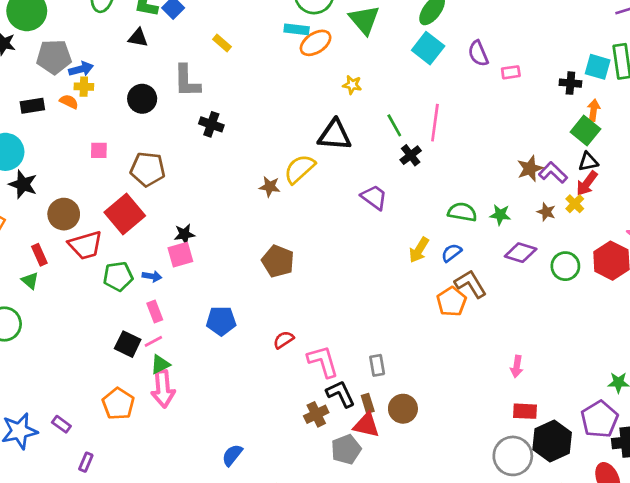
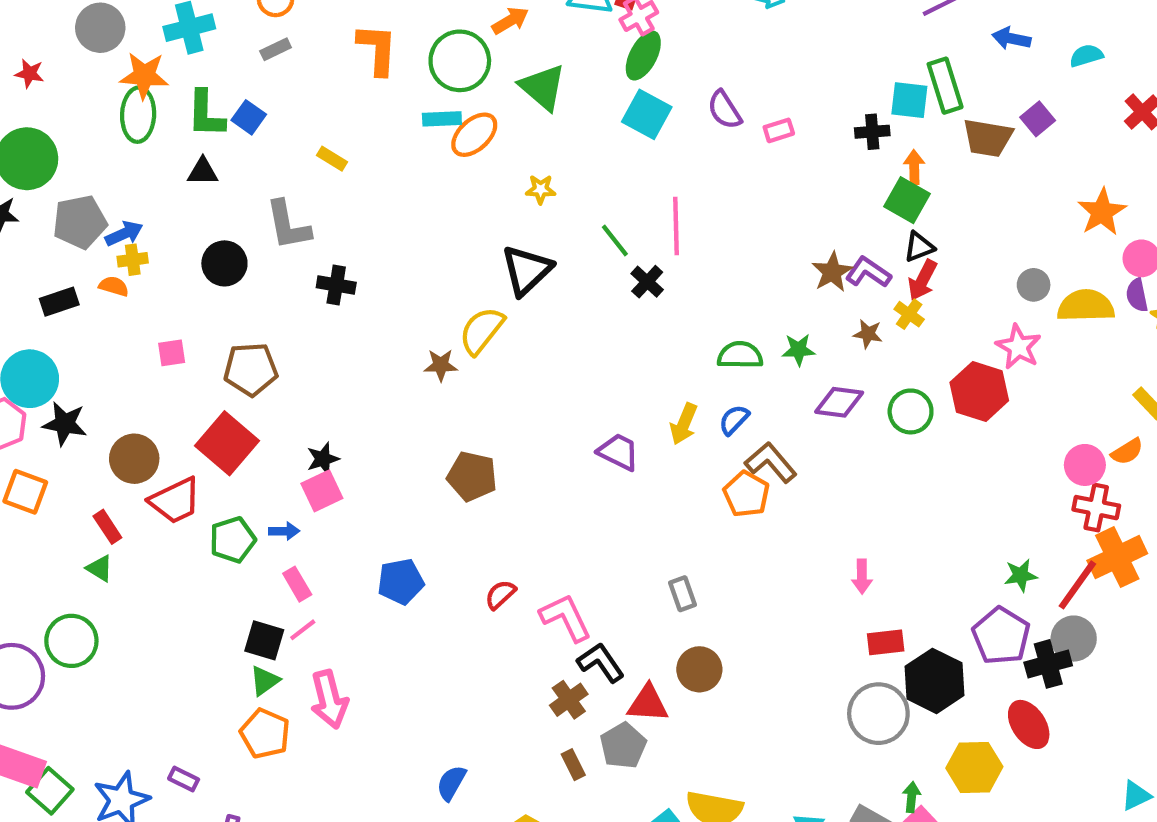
black triangle: (335, 135) -> (527, 270), turned -39
purple trapezoid: (374, 197) -> (618, 452), moved
green triangle: (160, 364) -> (265, 681), moved
gray rectangle: (377, 365) -> (682, 594), moved
brown rectangle: (368, 403) -> (573, 765), moved

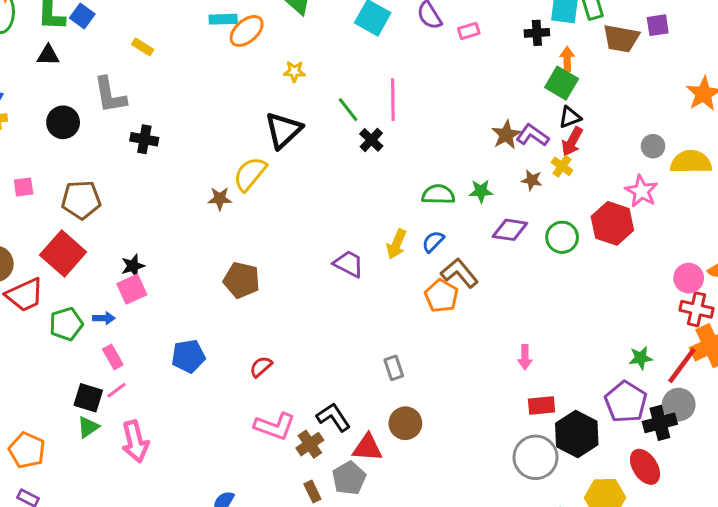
purple square: (1038, 119) -> (658, 25), turned 30
pink L-shape: (566, 618) -> (275, 426), moved, turned 135
orange pentagon: (265, 734) -> (27, 450), moved

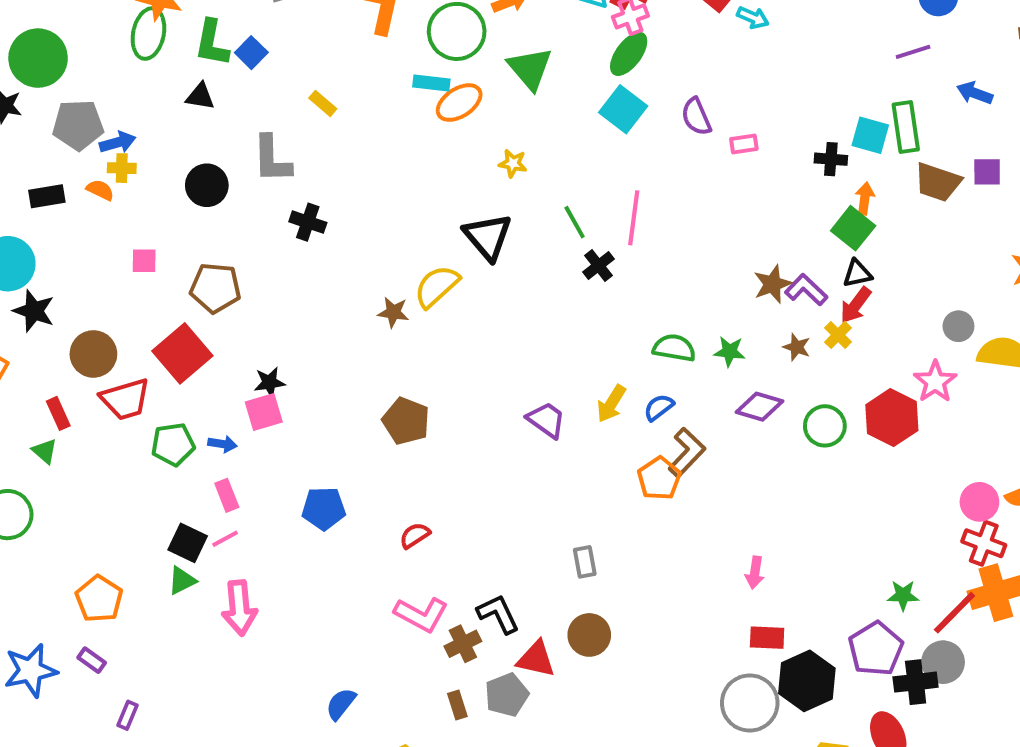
black triangle: (283, 130) -> (488, 237), turned -36
brown L-shape: (460, 273) -> (687, 453), turned 75

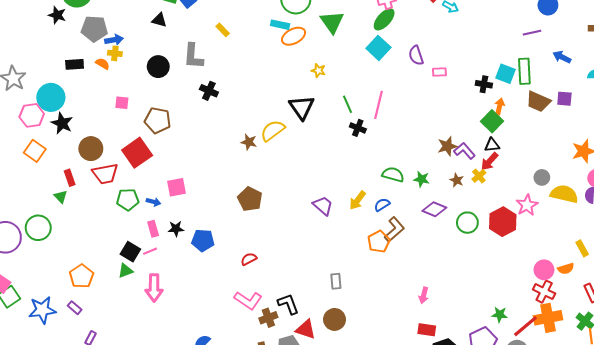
black cross: (599, 265) -> (358, 128), turned -35
black star: (269, 382) -> (176, 229), moved

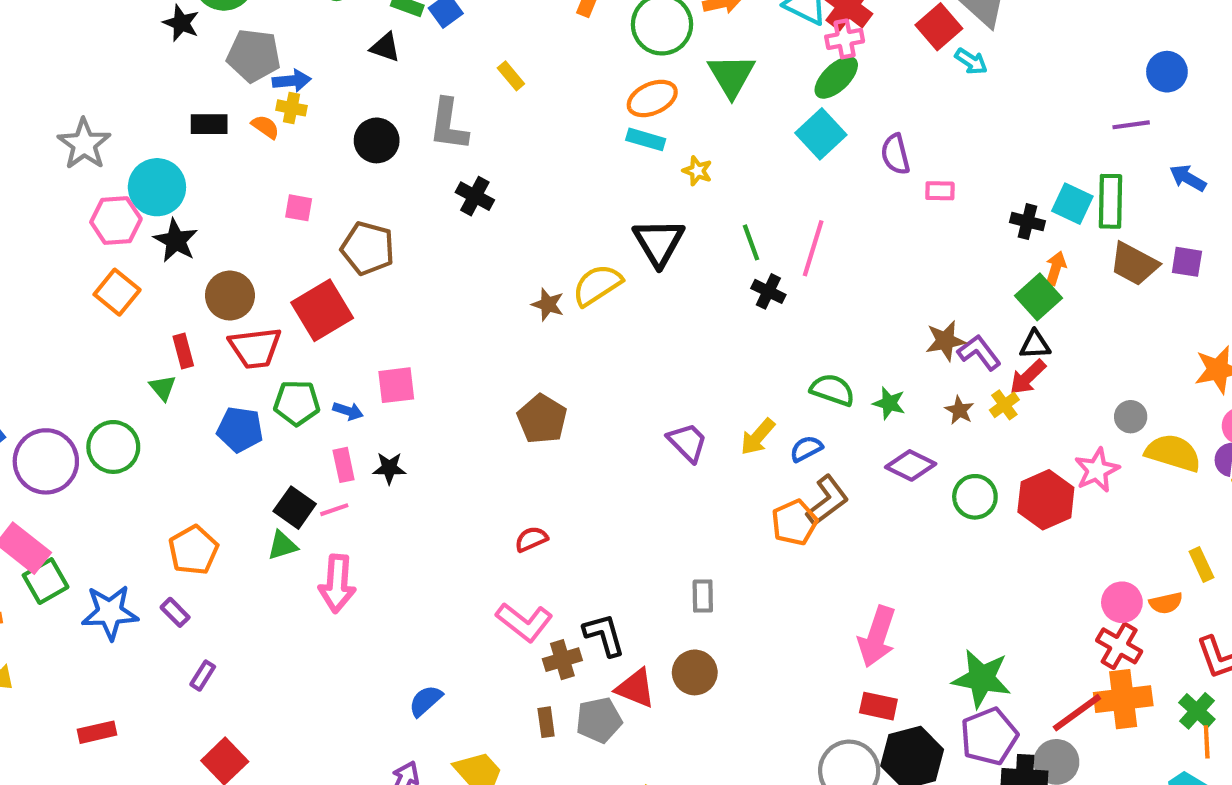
cyan rectangle: (280, 25) -> (646, 139), moved
blue pentagon: (203, 240) -> (240, 429), moved
pink arrow: (424, 295) -> (877, 637), size x1.8
green star: (500, 315) -> (982, 678), moved, size x1.8

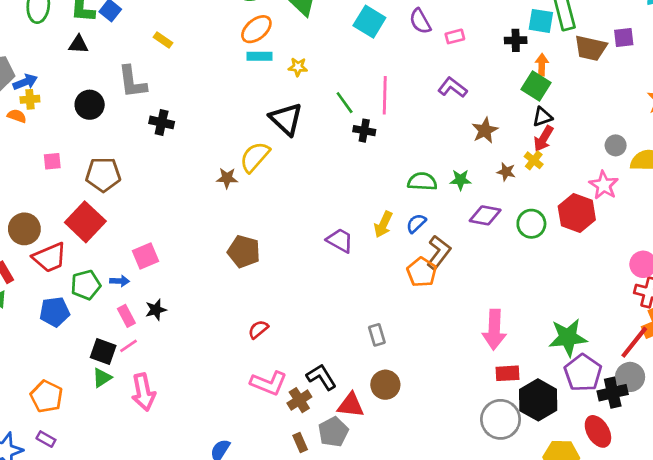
purple L-shape: (979, 353) -> (453, 87), moved

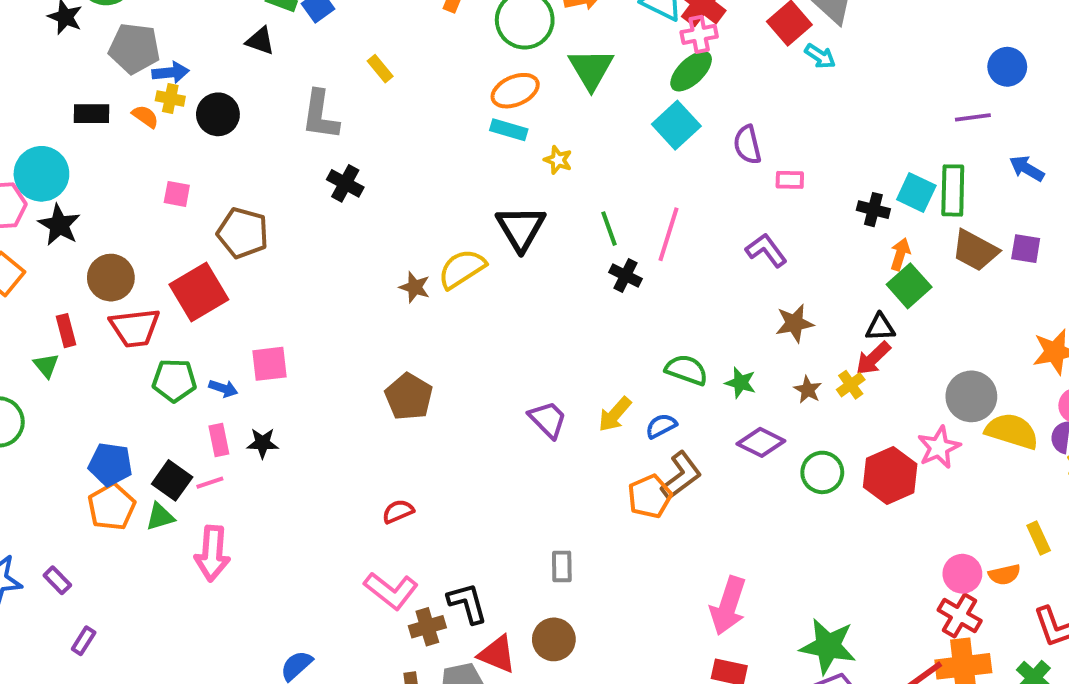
green square: (536, 86) -> (909, 286), moved
black circle: (90, 105) -> (218, 114), moved
gray circle: (616, 145) -> (971, 396), size x1.6
blue pentagon: (55, 312) -> (110, 464), moved
orange pentagon: (47, 396) -> (112, 507), moved

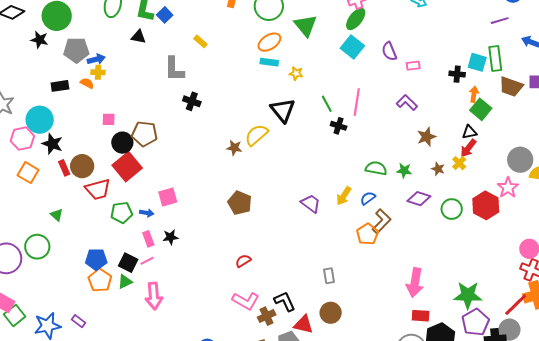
black circle: (218, 114) -> (122, 143), moved
red rectangle: (66, 331) -> (64, 168), moved

